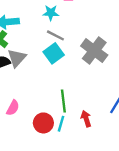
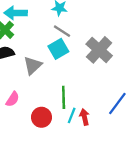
gray triangle: (17, 58) -> (33, 65), moved
cyan line: (61, 124) -> (72, 115), moved

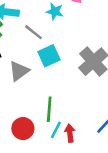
gray line: (62, 31) -> (33, 32), moved

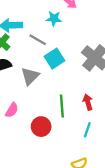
cyan line: (56, 130) -> (87, 130), moved
red arrow: (70, 133) -> (88, 102), moved

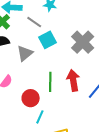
red arrow: (88, 102) -> (73, 80), size x1.5
cyan line: (87, 130) -> (40, 117), moved

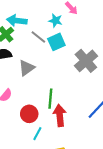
cyan square: (48, 40) -> (56, 42), moved
red arrow: (73, 80) -> (60, 115), moved

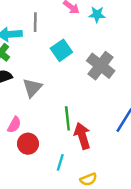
cyan star: (55, 21) -> (97, 14), moved
gray line: (38, 37) -> (35, 22), moved, turned 63
red circle: (29, 114) -> (28, 144), moved

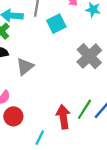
cyan square: (61, 50) -> (56, 24), moved
green line: (67, 118) -> (84, 109), moved, turned 30

